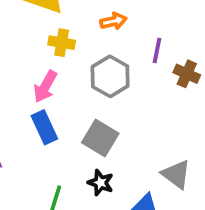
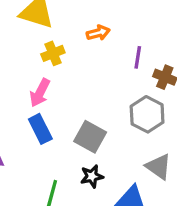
yellow cross: (62, 43) -> (53, 53), turned -30
gray hexagon: (110, 76) -> (147, 114), moved
black star: (101, 183) -> (92, 176), turned -30

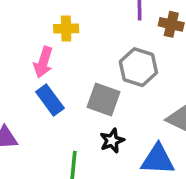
yellow cross: (53, 53) -> (66, 29), moved, turned 30
gray hexagon: (147, 114) -> (138, 67), moved

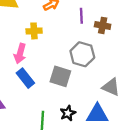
black star: (112, 141) -> (68, 113), moved

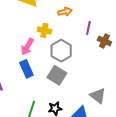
gray hexagon: (82, 54) -> (61, 51), moved

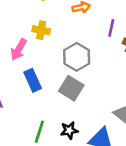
yellow cross: (44, 30) -> (41, 30), moved
pink arrow: (27, 47) -> (19, 50), moved

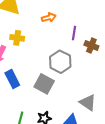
gray hexagon: (77, 57) -> (60, 62), moved

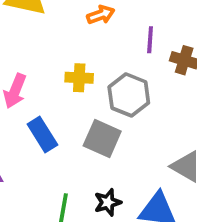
yellow cross: (17, 38) -> (79, 78), moved

